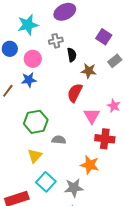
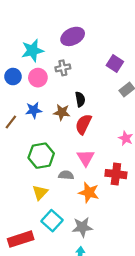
black semicircle: (72, 55) -> (80, 99), moved
pink circle: (33, 59) -> (38, 78), moved
brown star: (89, 71) -> (62, 112), moved
pink triangle: (92, 116) -> (86, 158), moved
orange star: (90, 165) -> (89, 192), moved

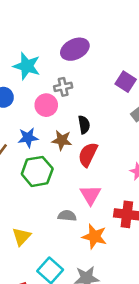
cyan star: (33, 51) -> (27, 66), turned 30
pink circle: (38, 78) -> (46, 105), moved
green hexagon: (41, 156) -> (37, 171), moved
yellow triangle: (40, 192) -> (22, 237), moved

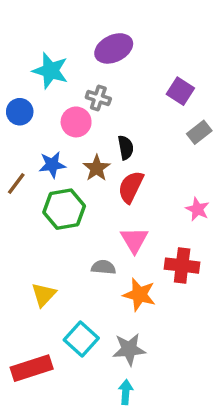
gray cross: (63, 87) -> (98, 98), turned 30
brown star: (62, 140) -> (97, 168), turned 30

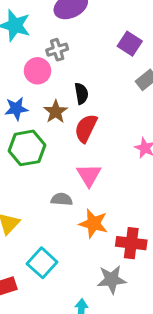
gray cross: (98, 98) -> (57, 50), turned -35
red cross: (182, 266) -> (131, 243), moved
gray star: (129, 349) -> (112, 279), moved

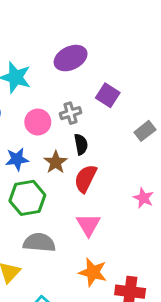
purple square: (130, 44) -> (108, 95), moved
gray cross: (57, 50) -> (71, 113), moved
gray semicircle: (62, 199) -> (39, 243), moved, size x1.5

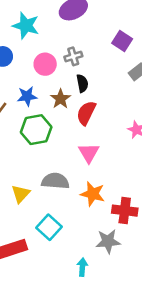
purple square: (108, 95) -> (122, 41), moved
gray semicircle: (39, 243) -> (55, 181), moved

